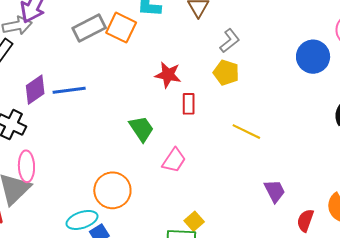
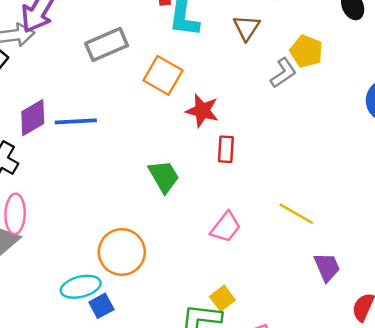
orange square: (121, 28) -> (163, 75), moved
yellow pentagon: (226, 73) -> (306, 51), moved
yellow line: (246, 132) -> (296, 214), moved
pink trapezoid: (174, 160) -> (226, 227), moved

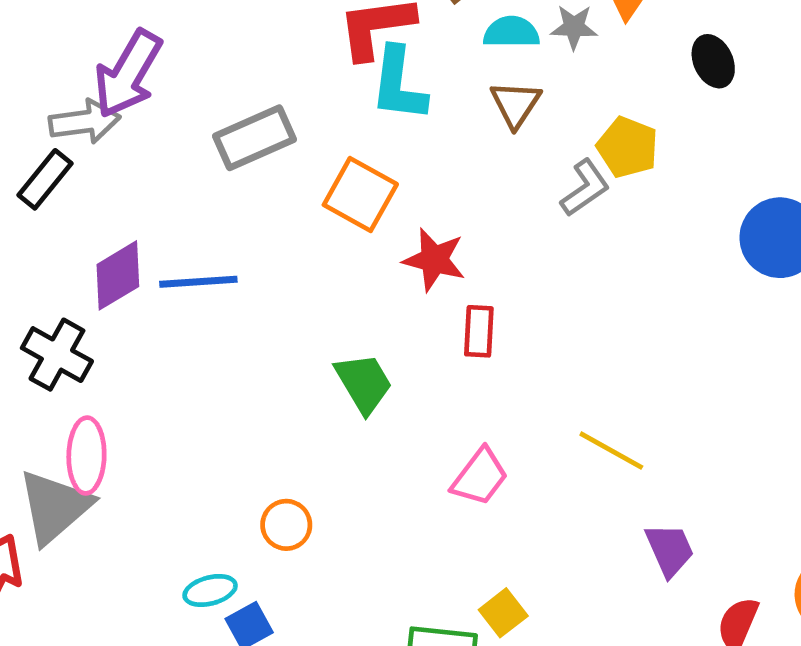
orange circle: (122, 252) -> (286, 525), size x0.6
cyan ellipse: (81, 287) -> (210, 590), size x0.7
yellow square: (222, 298) -> (503, 613), moved

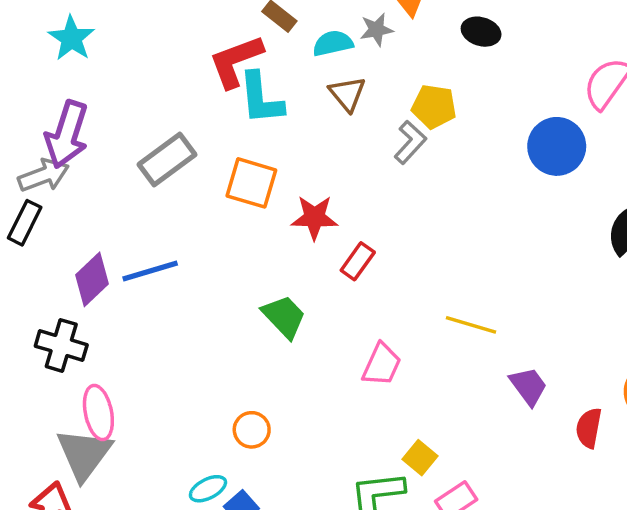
black ellipse: (713, 61) -> (481, 32), turned -36
red rectangle: (479, 331) -> (358, 261), turned 45

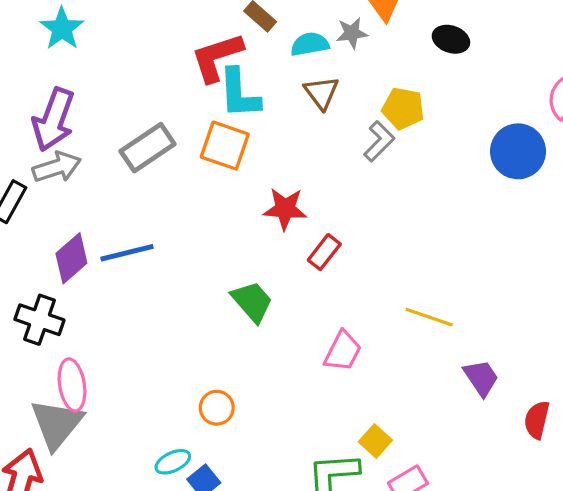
gray arrow: (44, 175) -> (57, 167), moved
orange square: (251, 183) -> (225, 146), moved

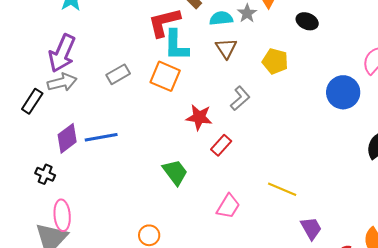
gray star: (352, 33) -> (247, 13), turned -30
gray L-shape: (379, 141) -> (240, 98), moved
gray rectangle: (148, 148) -> (118, 74), size x0.7
black cross: (39, 320) -> (45, 174), size x0.7

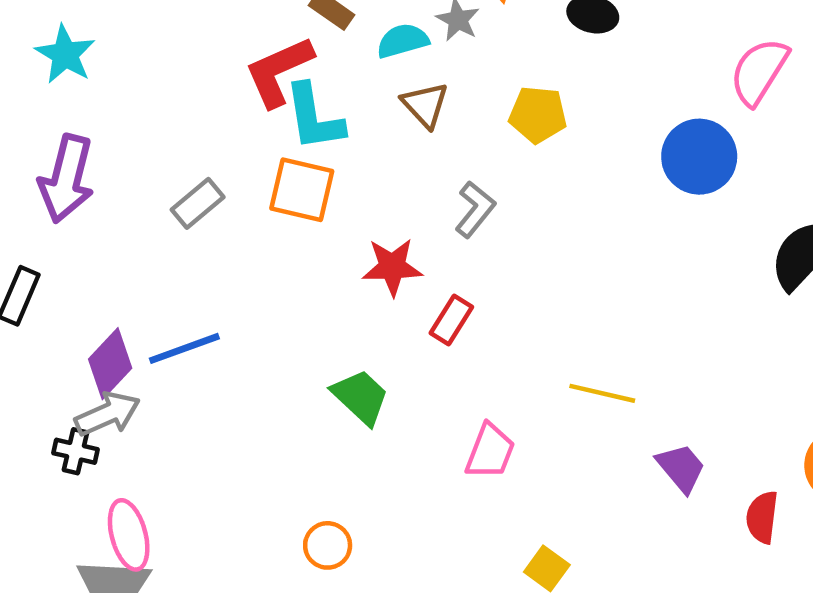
gray arrow: (62, 82) -> (108, 414), moved

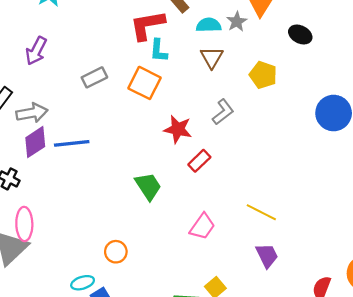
cyan L-shape: (314, 117) -> (159, 51), size x0.7
purple arrow: (66, 179) -> (36, 51), size x0.7
gray arrow: (108, 414) -> (32, 113), moved
purple trapezoid: (681, 468) -> (267, 256), moved

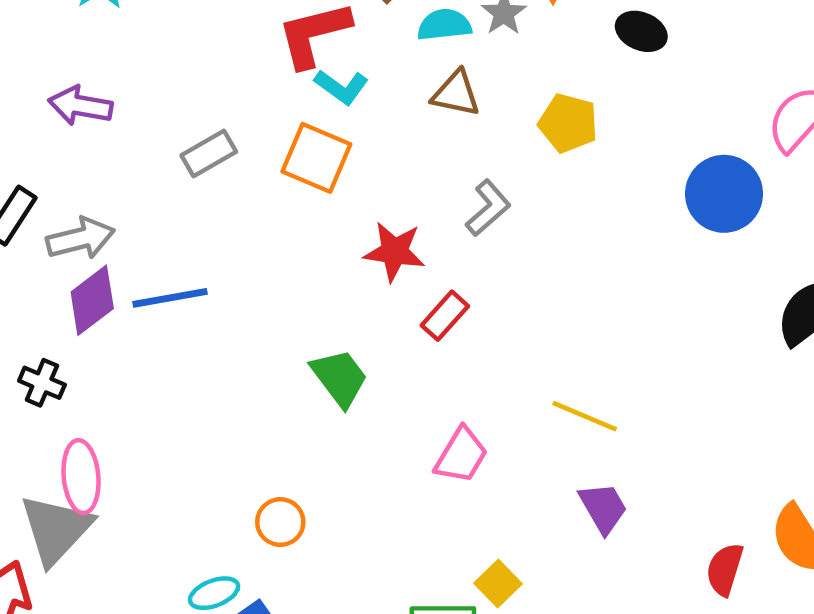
purple arrow: (36, 51) -> (80, 106), turned 76
cyan L-shape: (159, 51) -> (341, 87), turned -55
brown triangle: (212, 57) -> (456, 94), turned -45

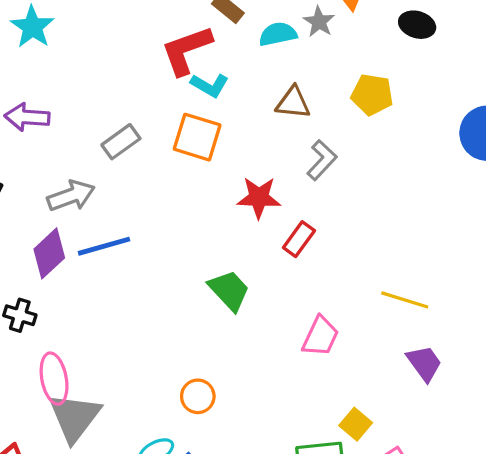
brown triangle: (456, 94) -> (293, 103), moved
gray arrow: (81, 238) -> (71, 196), moved
gray triangle: (56, 529) -> (74, 417), moved

